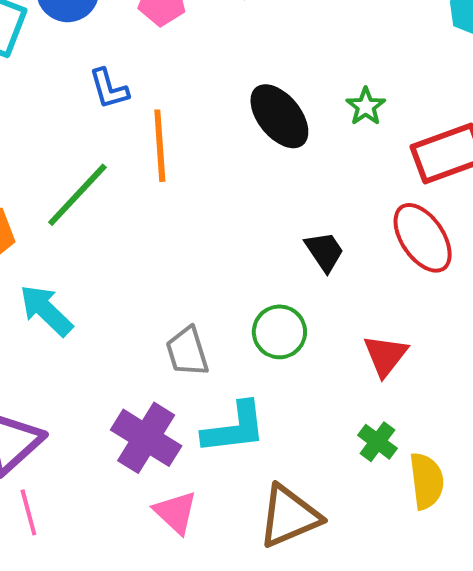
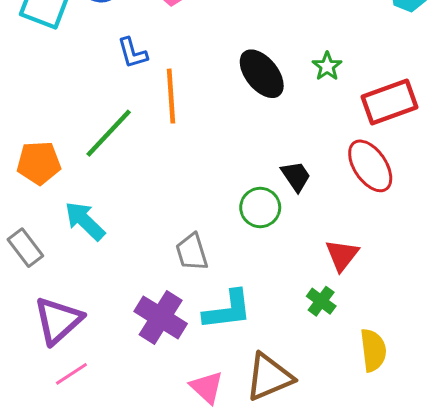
green circle: (279, 332) -> (260, 208), moved
green cross: (377, 442) -> (321, 301), moved
pink line: (28, 512) -> (71, 374), turned 72
pink triangle: (176, 512) -> (207, 387), moved

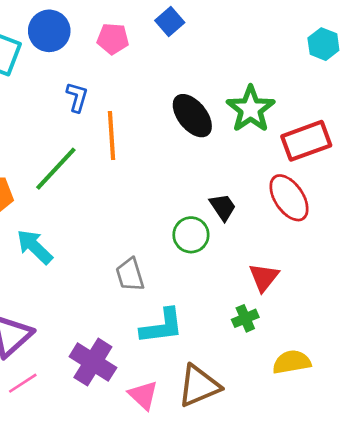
blue L-shape: (132, 53) -> (77, 97), turned -148
green star: (327, 66) -> (251, 109), size x1.8
green cross: (321, 301) -> (245, 318), turned 30
purple cross: (161, 317) -> (93, 362), moved
yellow semicircle: (373, 350) -> (292, 362), turned -93

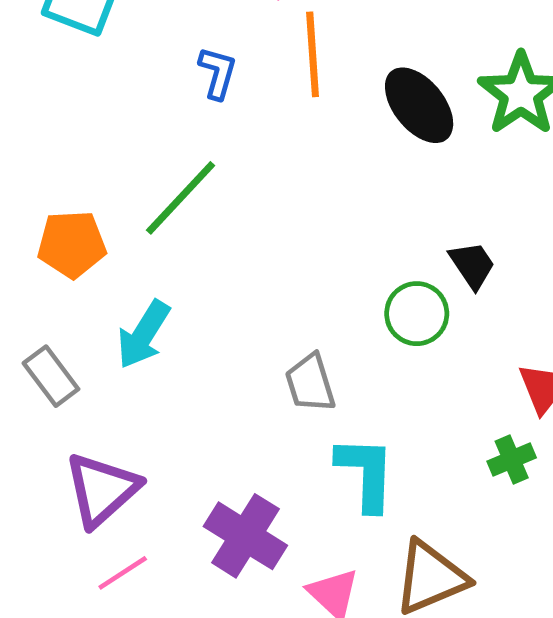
orange line: (111, 136) -> (313, 54), moved
cyan arrow: (35, 247) -> (144, 334), turned -102
cyan L-shape: (162, 326) -> (366, 473), turned -81

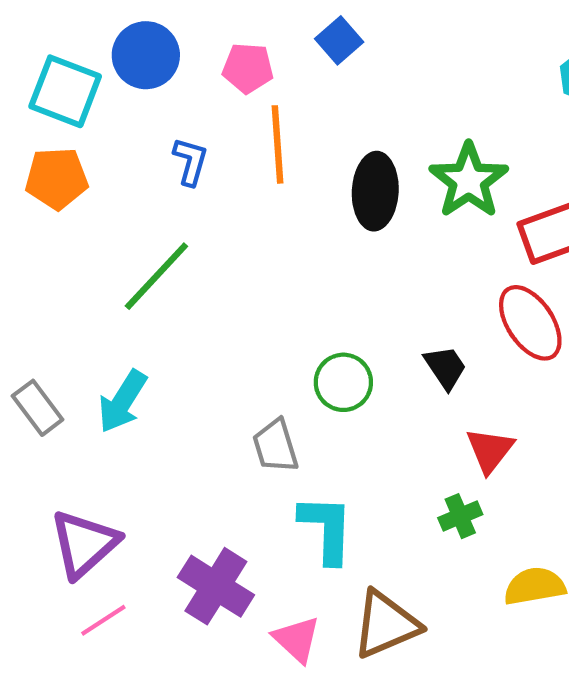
black ellipse: (419, 105) -> (375, 191), turned 42
orange pentagon: (72, 244) -> (57, 178), moved
black trapezoid: (472, 265) -> (445, 367), moved
green circle: (417, 314) -> (343, 382), moved
gray rectangle: (51, 376) -> (38, 408), moved

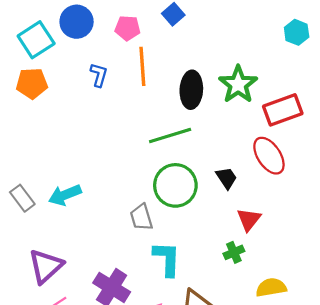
cyan square: (65, 91) -> (36, 40), turned 36
green line: (156, 276) -> (170, 135), moved, turned 30
green circle: (343, 382) -> (175, 185), size x1.5
cyan arrow: (122, 401) -> (65, 195), turned 36

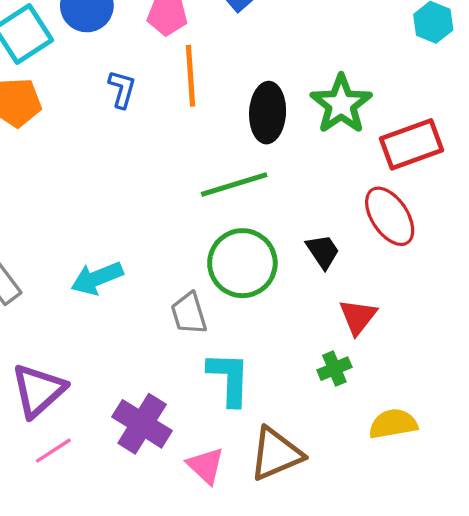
cyan arrow: (65, 195) -> (97, 278), moved

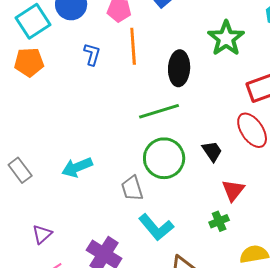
green star: (341, 104) -> (226, 38), moved
cyan L-shape: (229, 379) -> (156, 227), turned 138
purple triangle: (38, 390) -> (42, 234), size x0.6

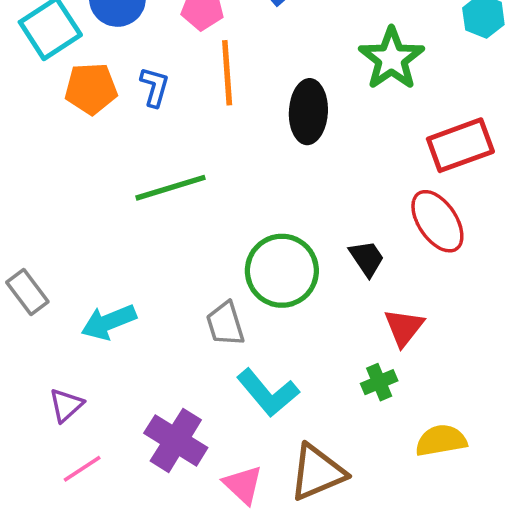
orange pentagon: (29, 62) -> (91, 89), moved
green line: (159, 111) -> (171, 188), moved
cyan arrow: (77, 167) -> (109, 322), moved

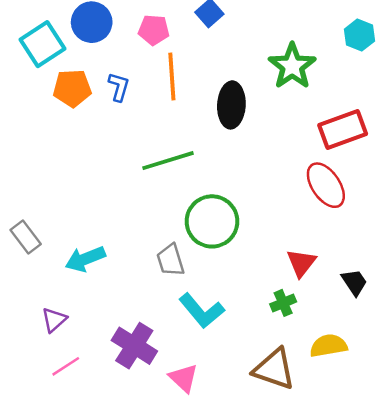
green line: (171, 188) -> (168, 161), moved
black trapezoid: (367, 258) -> (354, 282), moved
brown triangle: (317, 472) -> (274, 369), moved, turned 42

